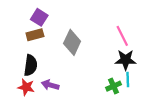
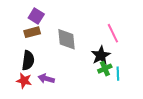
gray diamond: (72, 42) -> (66, 39), turned -30
black star: (126, 60) -> (101, 55), moved, turned -30
green cross: (114, 86) -> (105, 69), moved

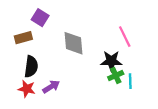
brown rectangle: (32, 32) -> (23, 38), moved
black star: (101, 55) -> (111, 61), turned 30
purple arrow: (46, 79) -> (51, 87), turned 133

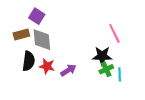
gray diamond: (73, 43) -> (42, 40), moved
purple arrow: (51, 87) -> (68, 70), moved
red star: (27, 89) -> (47, 66), moved

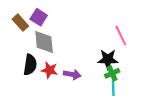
brown rectangle: (21, 35) -> (20, 23), moved, turned 63
purple arrow: (68, 70) -> (72, 74), turned 42
cyan line: (120, 74) -> (113, 88), moved

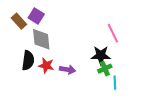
cyan line: (113, 88) -> (115, 83), moved

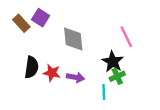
gray diamond: (41, 39) -> (73, 39), moved
black star: (101, 55) -> (113, 62), turned 30
cyan line: (115, 83) -> (104, 92), moved

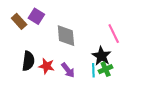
purple arrow: (75, 77) -> (68, 70), turned 42
cyan line: (104, 92) -> (93, 70), moved

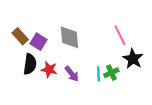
purple square: (36, 16) -> (38, 42), moved
brown rectangle: (19, 21) -> (20, 36), moved
black star: (101, 56) -> (133, 59), moved

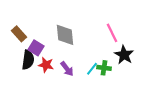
purple square: (38, 42) -> (36, 48), moved
green cross: (111, 73) -> (104, 68), turned 32
cyan line: (99, 74) -> (92, 69), turned 40

